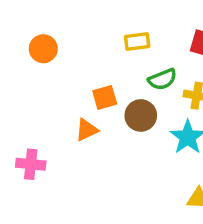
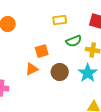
brown circle: (141, 115) -> (60, 72), moved

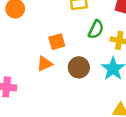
green semicircle: (74, 41) -> (96, 29), turned -42

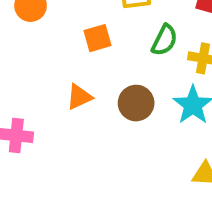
orange square: (57, 42) -> (97, 38), moved

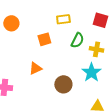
brown circle: (136, 103) -> (63, 84), moved

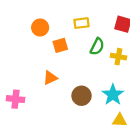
orange circle: (11, 23) -> (40, 28), moved
cyan star: (91, 72) -> (113, 95), moved

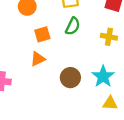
orange square: (60, 45) -> (42, 34), moved
green semicircle: (97, 47) -> (73, 26), moved

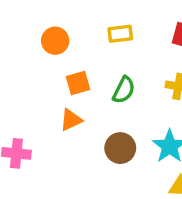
green semicircle: (73, 26) -> (124, 90), moved

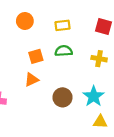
orange circle: (55, 41) -> (25, 21), moved
green semicircle: (124, 90) -> (64, 51), moved, turned -119

